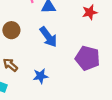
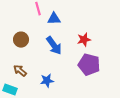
red star: (90, 12) -> (84, 40), moved

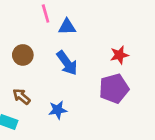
red star: (84, 40) -> (119, 55), moved
purple pentagon: (89, 65) -> (114, 88), turned -30

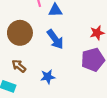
brown circle: (23, 55) -> (20, 33), size x1.5

